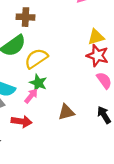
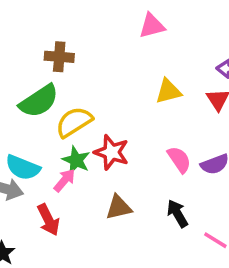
red star: (97, 56) -> (112, 152), moved
red arrow: (22, 121) -> (48, 220), turned 54

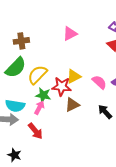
pink triangle: (152, 26) -> (70, 34), moved
yellow triangle: (168, 91) -> (74, 76), moved
brown triangle: (119, 207) -> (72, 105), moved

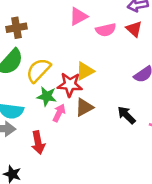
pink semicircle: (99, 82) -> (106, 30), moved, turned 126
pink arrow: (39, 108) -> (59, 113), moved
red arrow: (35, 131) -> (38, 143), turned 30

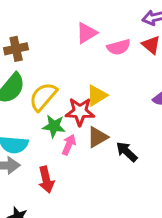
black arrow: (126, 115) -> (127, 152), moved

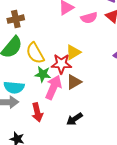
yellow semicircle: (43, 97) -> (35, 53), turned -70
pink arrow: (69, 145) -> (53, 87), size x1.6
black arrow: (127, 152) -> (75, 119), moved, turned -77

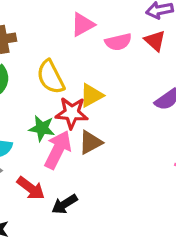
yellow semicircle: (35, 53) -> (51, 77), moved
red arrow: (37, 112) -> (31, 188), turned -42
black arrow: (75, 119) -> (65, 204), moved

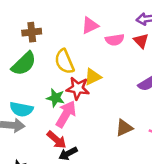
brown triangle: (90, 142) -> (124, 128), moved
red arrow: (31, 188) -> (57, 140), moved

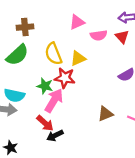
yellow triangle: (93, 77) -> (78, 58), moved

